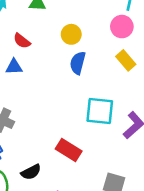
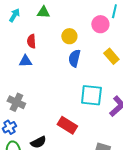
pink circle: (122, 27) -> (100, 24), moved
red semicircle: (22, 41) -> (31, 41), turned 48

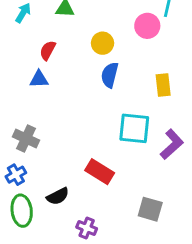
red semicircle: (31, 41) -> (48, 50), turned 32
yellow rectangle: (111, 56) -> (163, 85), moved, turned 35

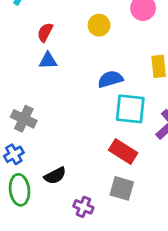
blue semicircle: (110, 75) -> (110, 79), moved, turned 60
blue triangle: (39, 79) -> (48, 61), moved
red rectangle: (100, 172) -> (123, 151), moved
gray square: (150, 209) -> (122, 188), moved

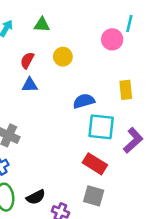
yellow circle: (99, 25) -> (63, 57), moved
black semicircle: (55, 176) -> (36, 197), moved

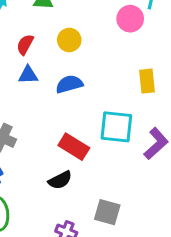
blue semicircle: (84, 101) -> (69, 84), moved
red rectangle: (95, 164) -> (74, 147), moved
black semicircle: (36, 197) -> (60, 180), moved

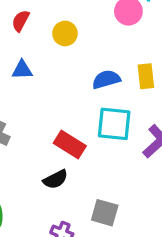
red semicircle: (25, 45) -> (21, 21), moved
blue semicircle: (69, 84) -> (106, 79), moved

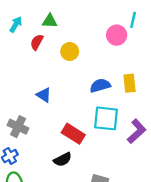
blue triangle: (22, 70) -> (44, 95), moved, turned 35

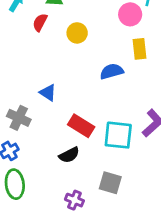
yellow rectangle: (130, 83) -> (139, 49), moved
blue triangle: (44, 95) -> (48, 93), moved
cyan square: (106, 118) -> (118, 135), moved

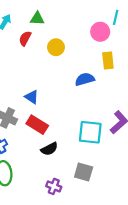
red rectangle: (81, 126) -> (37, 125), moved

